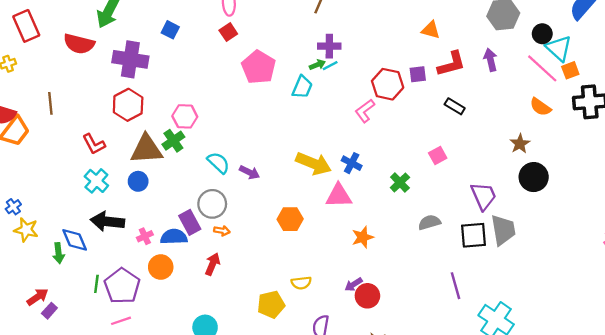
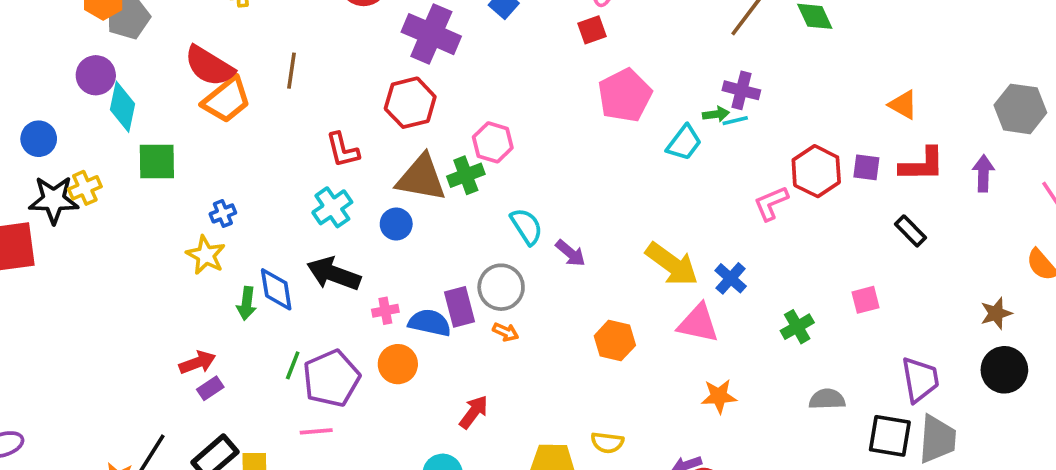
blue cross: (13, 207) -> (223, 213), moved
red arrow: (213, 264) -> (474, 412), moved

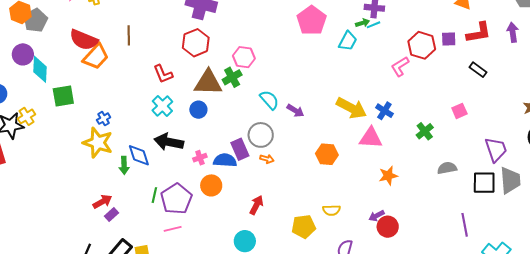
yellow star: (206, 255) -> (98, 143), size x1.4

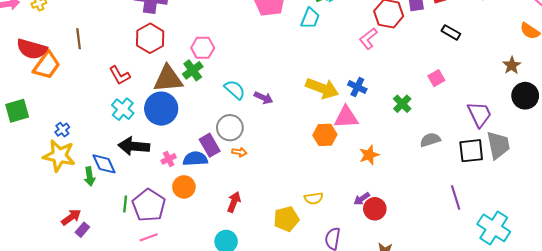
blue circle: (198, 110) -> (161, 109), size x1.8
orange hexagon: (327, 154) -> (325, 135), moved

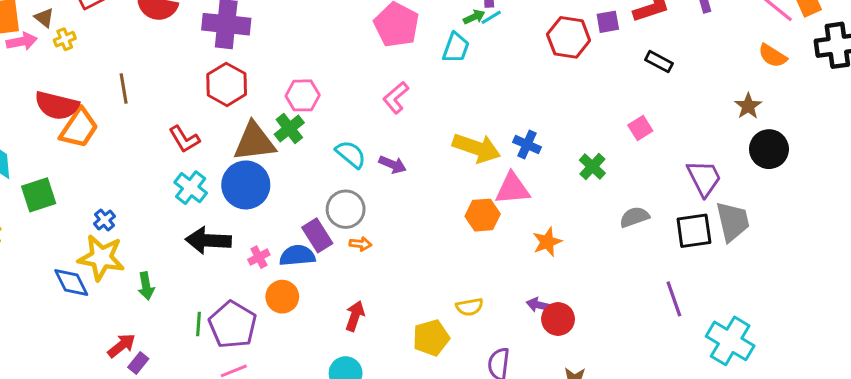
pink L-shape: (368, 39) -> (396, 98), moved
blue diamond: (104, 164) -> (71, 283), moved
purple arrow: (362, 199) -> (539, 305), turned 49

